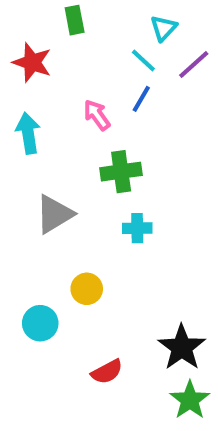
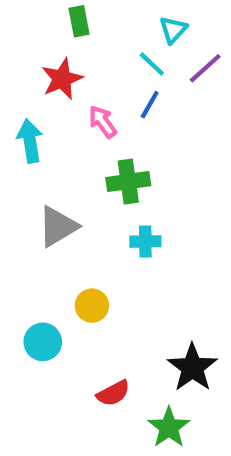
red star: (32, 62) -> (62, 79), moved, turned 30
green star: (190, 400) -> (169, 427), moved

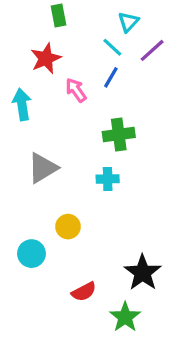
green cross: (128, 182) -> (119, 135), moved

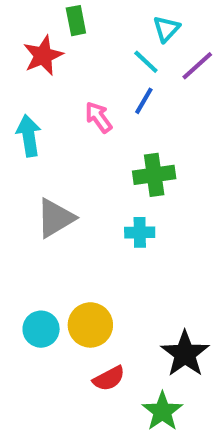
red star: (46, 58) -> (43, 56), moved
yellow circle: (68, 227) -> (90, 325), moved, size x1.4

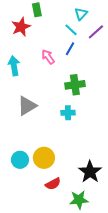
green star: (162, 411) -> (79, 200), turned 30

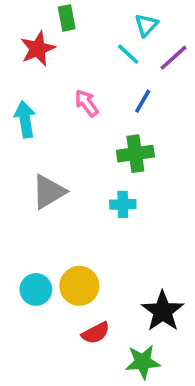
blue line: (70, 49) -> (143, 101), moved

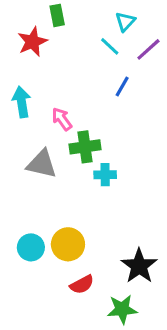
pink arrow: (87, 103) -> (62, 119), moved
green cross: (135, 154) -> (85, 147), moved
gray triangle: (49, 192) -> (42, 164), turned 44

